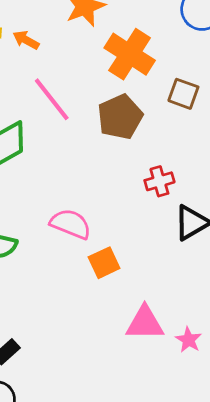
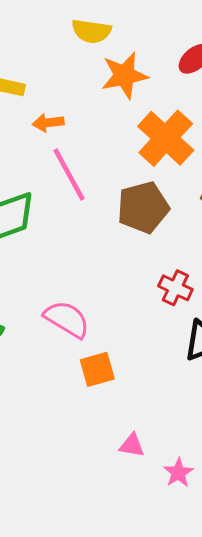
orange arrow: (26, 40) -> (48, 123), moved, turned -45
red cross: (159, 181) -> (175, 288), turned 32
pink triangle: (145, 323) -> (132, 445), size x0.6

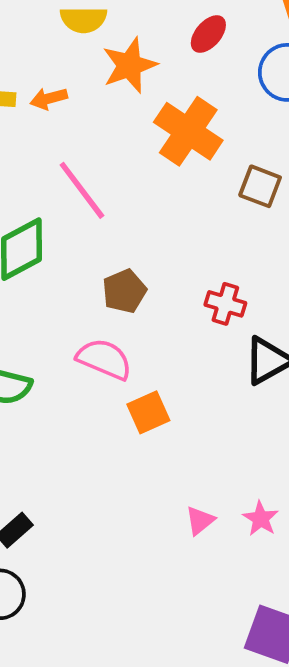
orange arrow: (48, 123) -> (49, 99), moved
brown pentagon: (143, 207) -> (124, 291), moved, size x0.7
pink triangle: (132, 445) -> (200, 521), moved, turned -40

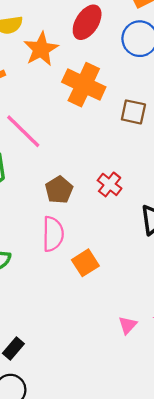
red ellipse: (208, 34) -> (87, 22), size x1.4
red cross: (225, 304) -> (110, 184), moved, turned 30
pink semicircle: (104, 359) -> (53, 234), turned 76

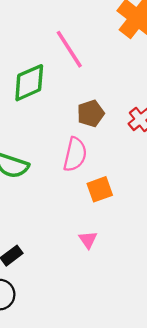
pink triangle: (128, 325) -> (88, 240), moved, turned -30

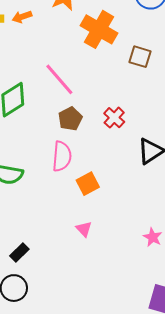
pink line: (69, 49) -> (59, 79), moved

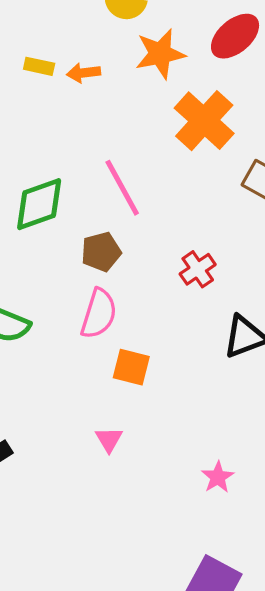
brown pentagon: (70, 119) -> (101, 252), moved
orange square: (88, 184) -> (131, 367), turned 30

